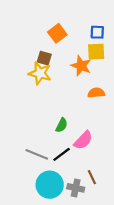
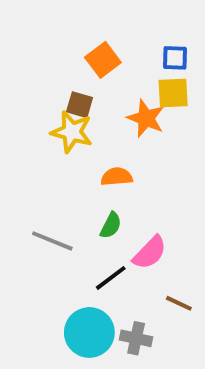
orange semicircle: (96, 93) -> (117, 177), moved
gray line: (37, 154) -> (52, 241), moved
brown line: (92, 177) -> (179, 303), moved, turned -40

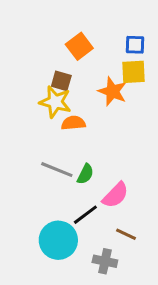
orange semicircle: (117, 177) -> (73, 123), moved
gray line: (52, 241) -> (57, 170), moved
brown line: (179, 303) -> (126, 234), moved
cyan circle: (89, 332) -> (58, 240), moved

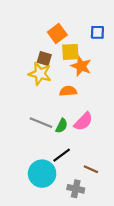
yellow square: (133, 72) -> (70, 52), moved
orange semicircle: (73, 123) -> (68, 91), moved
pink semicircle: (115, 195) -> (83, 121), moved

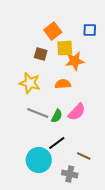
orange star: (81, 66) -> (75, 61), turned -30
yellow star: (40, 74) -> (30, 83), moved

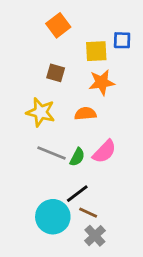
orange square: (53, 31) -> (58, 25), moved
yellow square: (65, 48) -> (96, 51), moved
brown line: (84, 156) -> (88, 213), moved
gray cross: (70, 174) -> (95, 236), turned 35

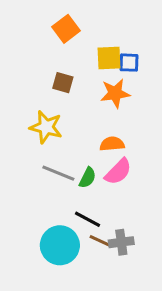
blue square: (122, 40) -> (129, 63), moved
orange semicircle: (85, 114) -> (112, 144), moved
black line: (77, 194) -> (88, 219), turned 65
gray cross: (95, 236) -> (121, 242), moved, turned 35

